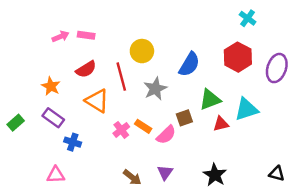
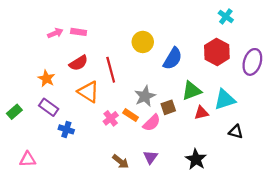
yellow circle: (142, 51) -> (143, 42), moved
gray star: (155, 89) -> (145, 96), moved
black triangle: (277, 174) -> (236, 132), moved
pink triangle: (56, 175) -> (28, 159), moved

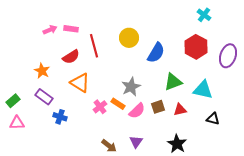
red line: (111, 70) -> (94, 46), moved
cyan triangle: (225, 100) -> (203, 90), turned 30
brown square: (168, 107) -> (158, 107), moved
red triangle: (201, 113) -> (180, 110), moved
pink triangle: (28, 159) -> (17, 123), moved

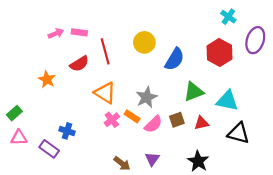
purple ellipse: (228, 56) -> (255, 40), moved
orange triangle: (80, 83) -> (105, 93), moved
purple rectangle: (44, 97) -> (49, 149), moved
black triangle: (213, 119) -> (238, 133), size x1.5

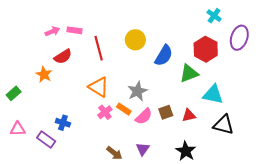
red semicircle: (79, 64) -> (63, 57), moved
green triangle: (194, 92) -> (189, 73), moved
green rectangle: (14, 113) -> (14, 93), moved

